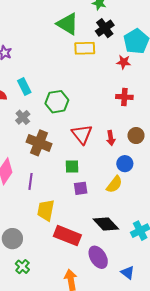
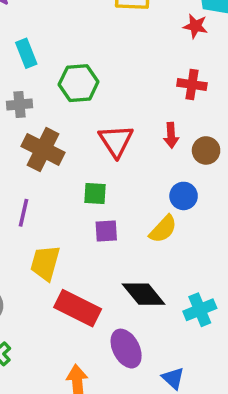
gray cross: (23, 117) -> (19, 104), turned 32
red arrow: (111, 138) -> (171, 135), moved

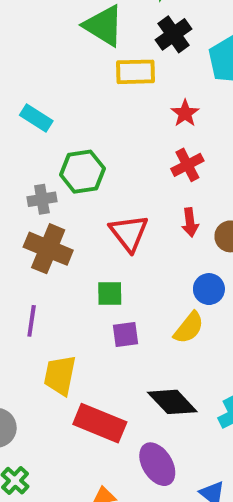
red star: (195, 26) -> (185, 113), moved, turned 30
cyan rectangle: (26, 53) -> (36, 118), moved, turned -32
red cross: (192, 85) -> (187, 165), moved, turned -32
gray cross: (19, 104) -> (42, 199), moved

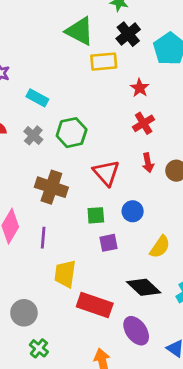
gray cross: (42, 199) -> (33, 135), moved, turned -36
blue circle: (209, 289) -> (133, 211), moved
yellow semicircle: (189, 328) -> (160, 247), moved

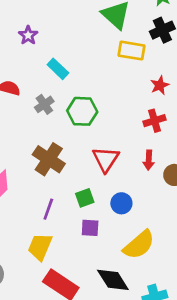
green square: (96, 215) -> (85, 198), turned -30
purple line: (43, 238) -> (48, 209), moved
yellow semicircle: (160, 247) -> (139, 245), size x1.4

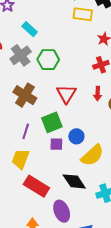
gray cross: (44, 104) -> (21, 55), size x1.5
green square: (85, 198) -> (52, 122), size x1.5
blue circle: (121, 203) -> (76, 136), moved

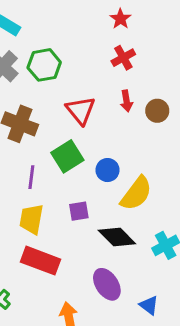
purple square: (56, 144) -> (79, 211), moved
red rectangle: (36, 186) -> (41, 261), moved

